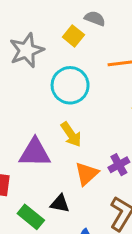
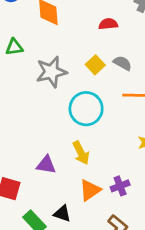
gray semicircle: (95, 18) -> (122, 63), moved
purple triangle: (35, 153) -> (46, 165), size x0.7

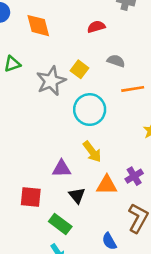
yellow square: (95, 65) -> (80, 69), moved
orange triangle: (90, 190) -> (107, 185), turned 45
black triangle: (62, 213) -> (77, 195), moved, turned 42

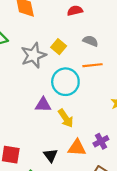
orange line: (133, 89) -> (92, 65), moved
purple triangle: (62, 169) -> (43, 105), moved

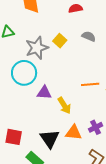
orange line: (92, 65) -> (90, 84), moved
cyan circle: (65, 82) -> (24, 73), moved
black triangle: (51, 155) -> (50, 139), size x1.5

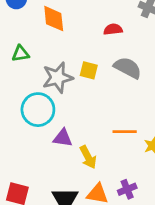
gray semicircle: (89, 36) -> (128, 68), size x1.5
yellow square: (60, 41) -> (89, 70), turned -32

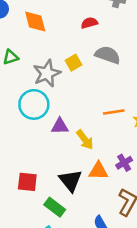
yellow square: (89, 70) -> (73, 63), turned -35

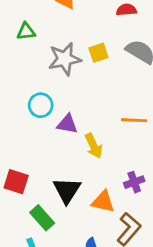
cyan circle: (34, 104) -> (41, 105), moved, size x0.7
orange triangle: (98, 171) -> (103, 202), moved

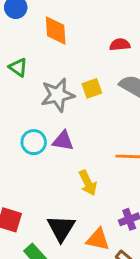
green triangle: (26, 31) -> (18, 67), turned 42
purple triangle: (67, 124) -> (63, 141), moved

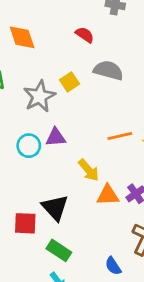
red semicircle: (120, 45) -> (85, 35), turned 54
black triangle: (61, 228) -> (55, 208), moved
orange triangle: (98, 239) -> (108, 195), moved

